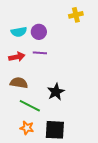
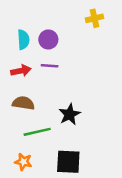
cyan semicircle: (19, 32) -> (23, 40), turned -84
green line: (30, 106) -> (37, 132), turned -40
orange star: (27, 128) -> (23, 162), moved

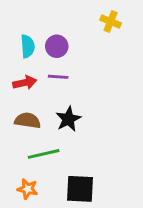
yellow cross: (94, 18) -> (111, 22), turned 35
black star: (70, 114) -> (68, 119), moved

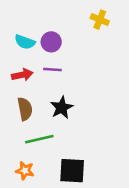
cyan semicircle: (28, 46) -> (25, 42), turned 114
brown semicircle: (28, 120) -> (25, 109), turned 70

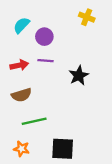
cyan semicircle: (25, 42) -> (21, 25), moved, turned 114
black star: (62, 108) -> (79, 76), moved
brown semicircle: (25, 109) -> (21, 95), turned 84

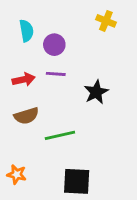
cyan semicircle: (21, 25) -> (26, 31), turned 126
green line: (34, 121) -> (60, 135), moved
orange star: (21, 149) -> (17, 174), moved

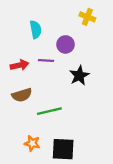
cyan semicircle: (26, 31) -> (36, 30), moved
purple circle: (54, 45) -> (66, 44), moved
orange star: (17, 174) -> (32, 143), moved

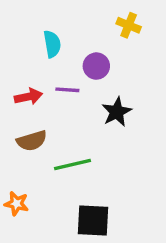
orange star: (32, 143) -> (17, 204), moved

